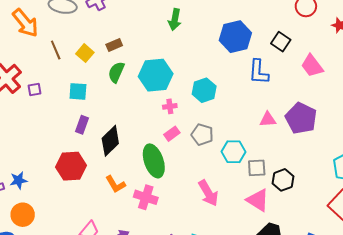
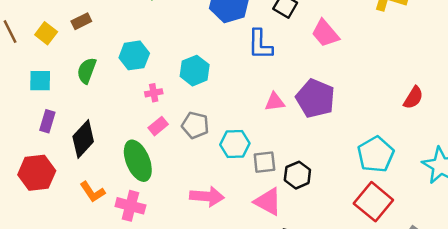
green semicircle: (116, 72) -> (87, 71), moved
cyan hexagon: (156, 75) -> (134, 55), size x0.7
pink arrow: (208, 193) -> (207, 196), turned -52

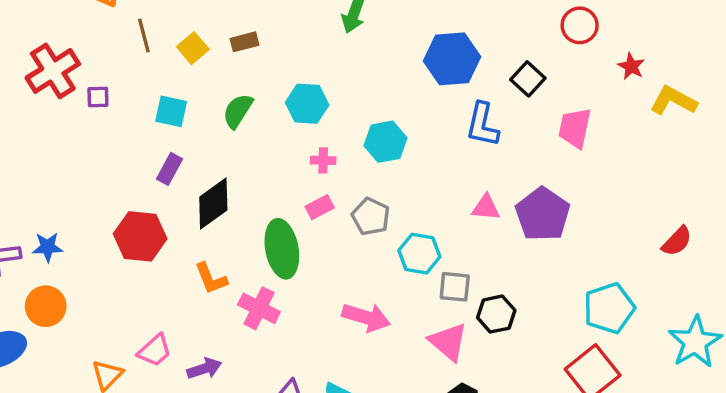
pink trapezoid: (325, 33) -> (575, 128), turned 40

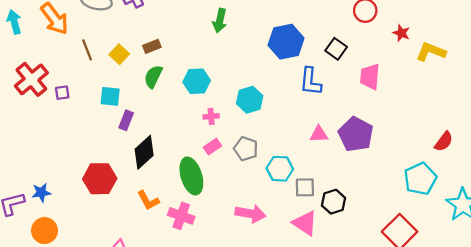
green semicircle: (238, 111) -> (153, 77), moved
purple rectangle: (169, 169) -> (126, 120), moved
cyan pentagon: (609, 308) -> (420, 179), moved

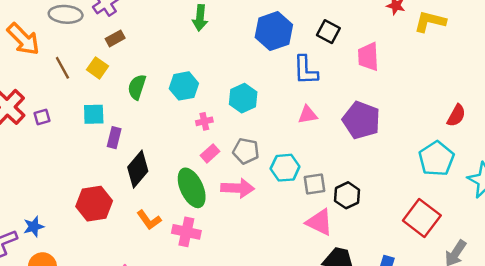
brown rectangle: (152, 46) -> (115, 38), moved
pink triangle: (319, 134) -> (308, 115), moved
pink arrow: (251, 214) -> (238, 188), moved

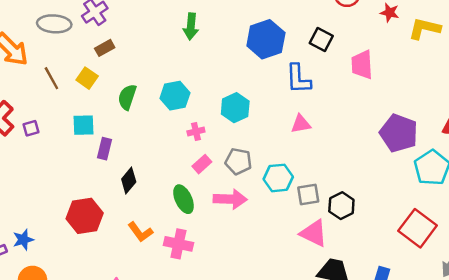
purple pentagon: (361, 120) -> (399, 133), moved
black diamond: (138, 169) -> (129, 180), size x0.7
green ellipse: (192, 188) -> (184, 199), size x0.7

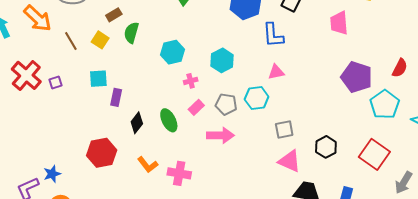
pink trapezoid: (362, 65) -> (339, 23), moved
green semicircle: (127, 97) -> (131, 33), moved
cyan hexagon: (278, 178) -> (257, 98), moved
green ellipse: (184, 199) -> (169, 120), moved
black hexagon: (341, 206) -> (326, 147), moved

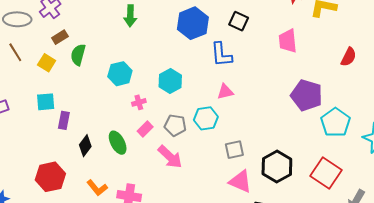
brown line: (71, 41) -> (15, 52), moved
red semicircle: (400, 68) -> (349, 57), moved
pink arrow: (220, 135) -> (170, 157), turned 44
black hexagon: (326, 147) -> (277, 166), size x1.4

